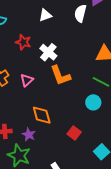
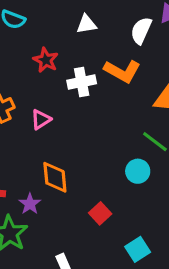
white cross: (48, 52) -> (82, 82), turned 30
orange L-shape: (60, 75) -> (122, 71), moved, turned -50

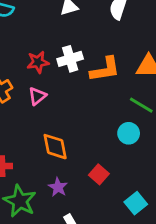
red star: (46, 60) -> (38, 62), moved, turned -30
orange L-shape: (122, 71) -> (105, 69), moved, turned -32
purple star: (30, 204) -> (58, 187), moved

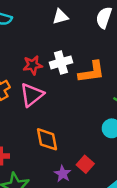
pink triangle: (37, 96) -> (32, 95), size x1.5
purple star: (58, 187) -> (63, 174), moved

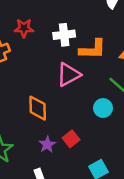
red star: (33, 65) -> (24, 28), moved
pink triangle: (32, 95) -> (69, 75), moved

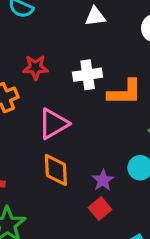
pink triangle: (69, 75) -> (53, 124), moved
purple star: (47, 145) -> (103, 180), moved

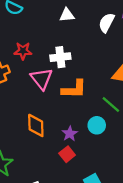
orange L-shape: (125, 92) -> (74, 89), moved
pink triangle: (53, 124) -> (42, 79), moved, turned -40

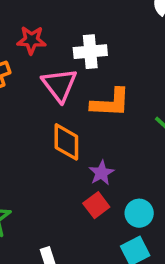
orange diamond: (36, 125) -> (66, 142), moved
cyan circle: (97, 125) -> (139, 213), moved

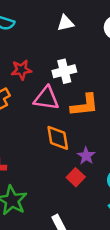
pink triangle: (60, 85) -> (46, 98), turned -36
red square: (96, 205) -> (76, 177), moved

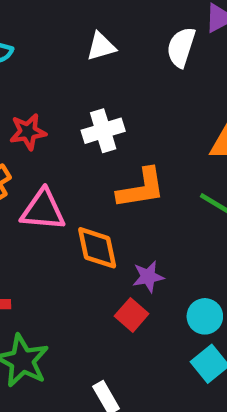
pink triangle: (46, 98) -> (43, 210), moved
purple star: (86, 156) -> (148, 277), turned 30

